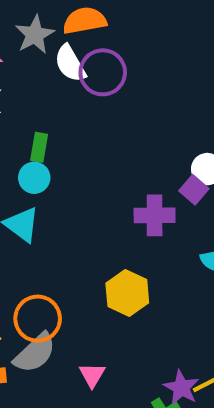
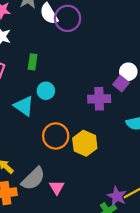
cyan circle: (34, 178) -> (46, 91), moved
orange circle: (38, 319) -> (56, 136), moved
pink triangle: (92, 375) -> (57, 187), moved

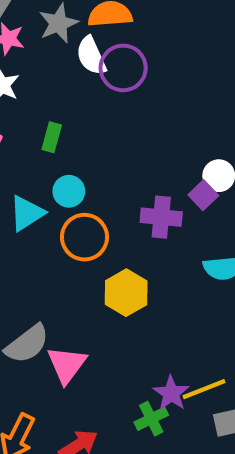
cyan triangle: (24, 106) -> (27, 213), turned 45
orange circle: (56, 136) -> (84, 237), moved
pink triangle: (57, 187) -> (67, 365), size x1.5

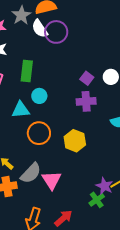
green rectangle: (52, 137) -> (27, 71), size x1.5
purple square: (203, 195) -> (87, 78), moved
cyan triangle: (27, 213) -> (21, 110), turned 36
orange circle: (84, 237) -> (39, 133), moved

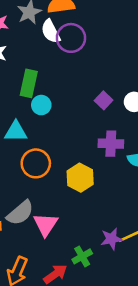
cyan circle: (39, 96) -> (41, 105), moved
purple cross: (86, 101) -> (111, 144), moved
purple star: (104, 186) -> (111, 239), turned 30
green cross: (97, 200) -> (82, 256), moved

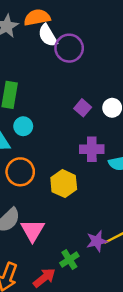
white semicircle: (51, 31) -> (48, 35), moved
purple circle: (71, 38) -> (69, 48), moved
cyan circle: (41, 105) -> (23, 126), moved

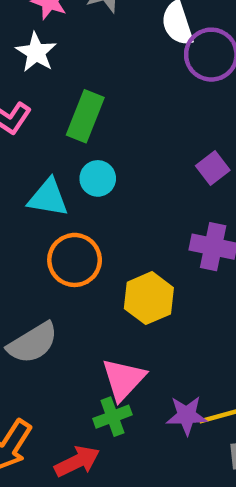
pink triangle: (32, 230) -> (123, 379), moved
green cross: (69, 260) -> (112, 417), moved

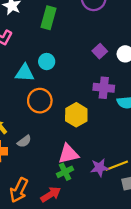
green rectangle: (85, 116) -> (49, 18), moved
gray semicircle: (33, 343) -> (24, 141), size x0.6
pink triangle: (123, 379) -> (68, 154), turned 40

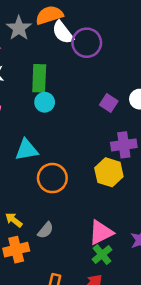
cyan circle: (47, 62) -> (45, 102), moved
yellow hexagon: (76, 115) -> (109, 172), moved

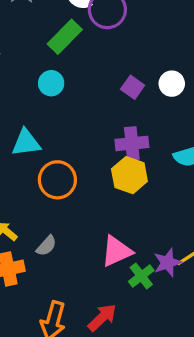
green rectangle: (39, 78) -> (65, 37), moved, turned 40
purple cross: (124, 145) -> (132, 143), moved
green cross: (102, 255) -> (141, 276), moved

